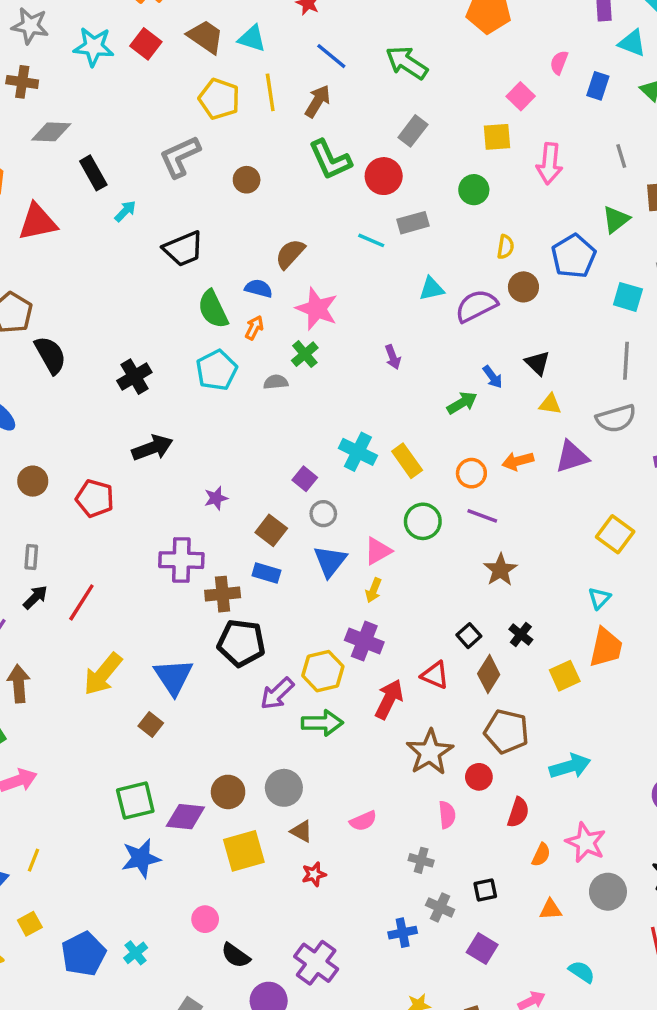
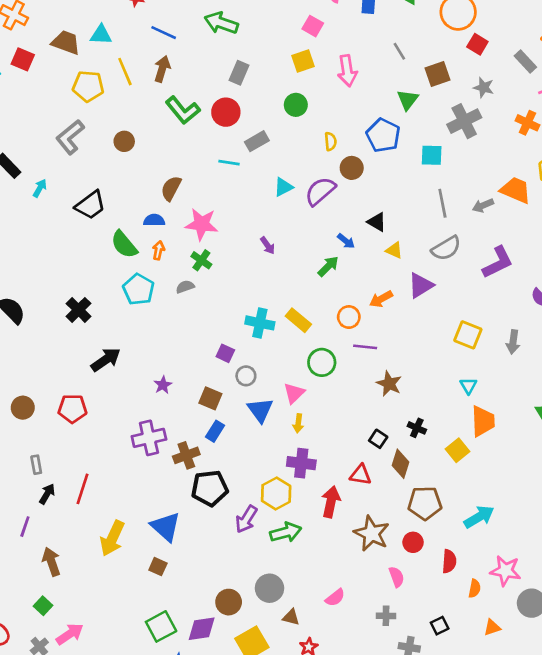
yellow triangle: (550, 404) -> (394, 250), turned 30
blue rectangle: (266, 573) -> (215, 431), turned -60

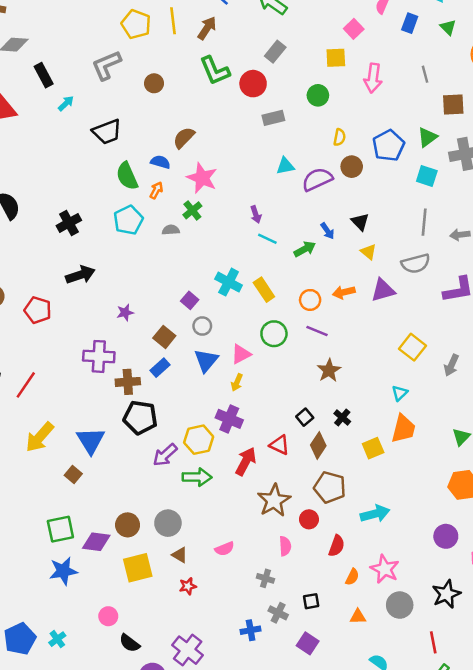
green triangle: (408, 100) -> (427, 137), moved
cyan line: (229, 163) -> (267, 239), moved

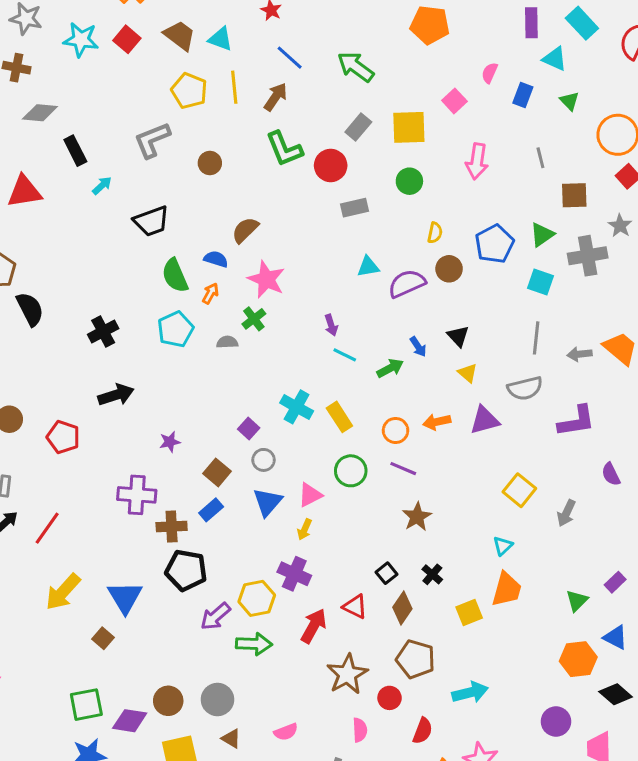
yellow square: (336, 58) -> (409, 127), moved, size x1.4

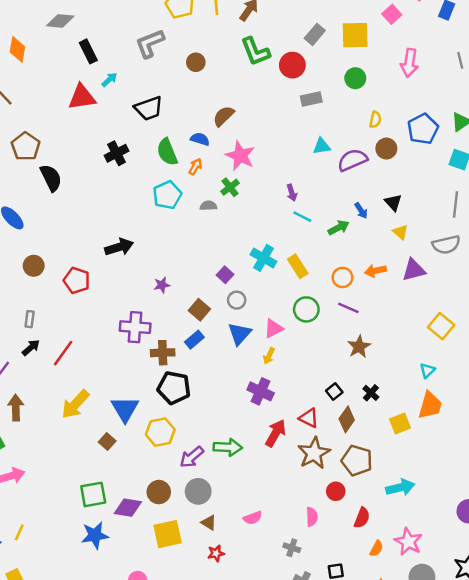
red triangle: (24, 192) -> (82, 97), moved
black cross: (103, 331) -> (117, 153), moved
yellow hexagon: (257, 598) -> (160, 432), moved
purple arrow: (215, 616) -> (192, 457), moved
brown star: (347, 674) -> (314, 453), moved

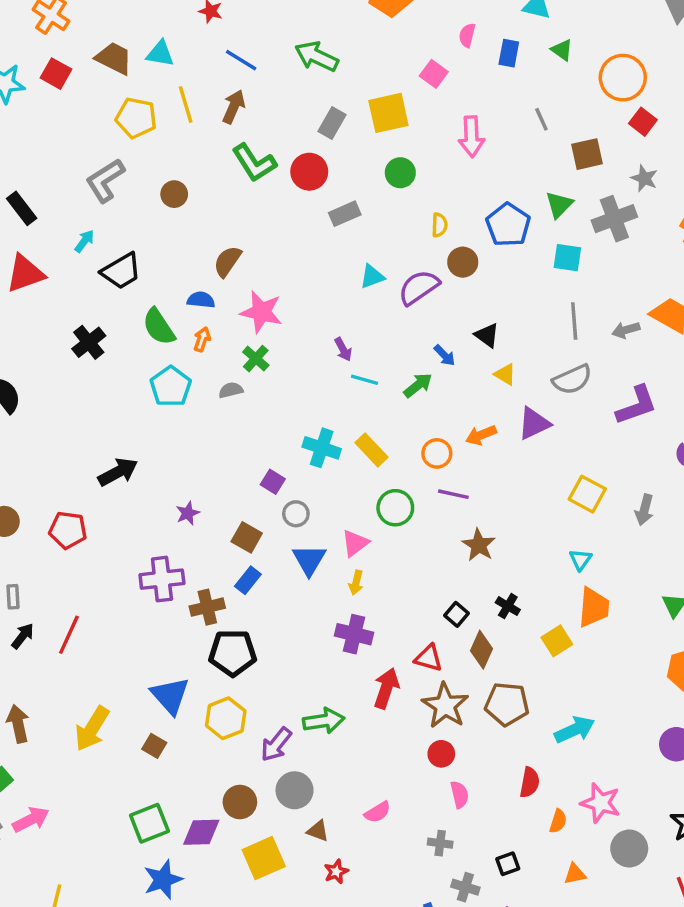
cyan arrow: (109, 80) -> (84, 241), moved
yellow arrow: (75, 404) -> (92, 729), moved
red circle: (336, 491) -> (441, 754), moved

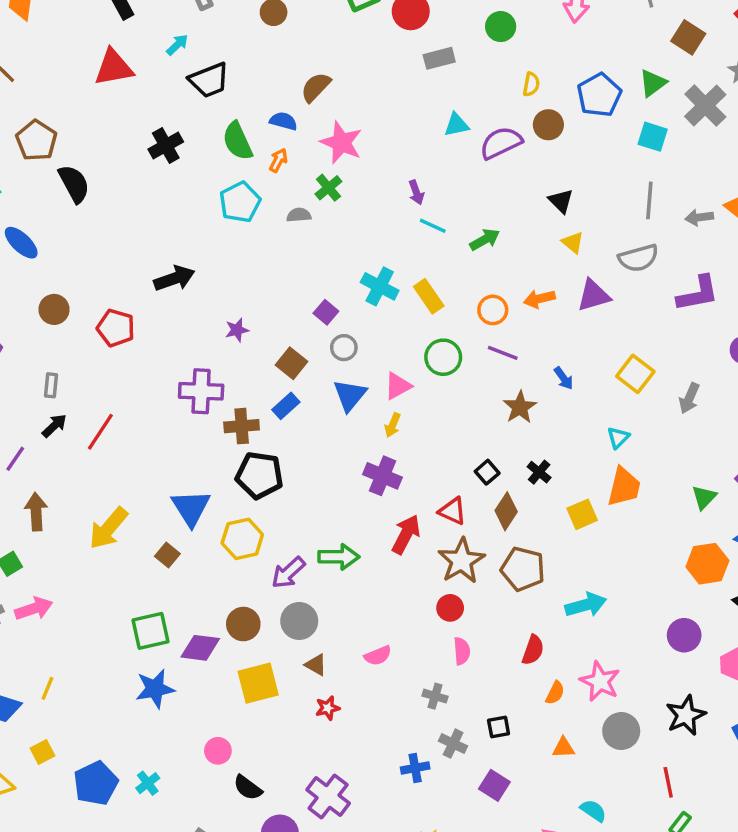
brown square: (587, 154) -> (688, 37), turned 36
gray cross: (614, 219) -> (705, 106), turned -33
blue arrow: (445, 355) -> (564, 378), moved

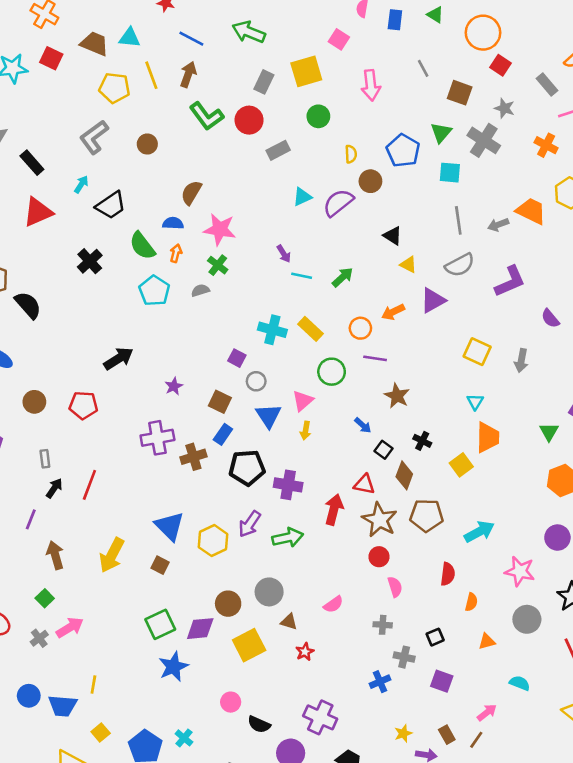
blue arrow: (564, 378) -> (363, 425), moved
black pentagon: (259, 475) -> (247, 468), moved
purple cross: (382, 476) -> (288, 485), moved
purple arrow: (288, 573) -> (250, 524), moved
pink star: (600, 681) -> (520, 571), moved

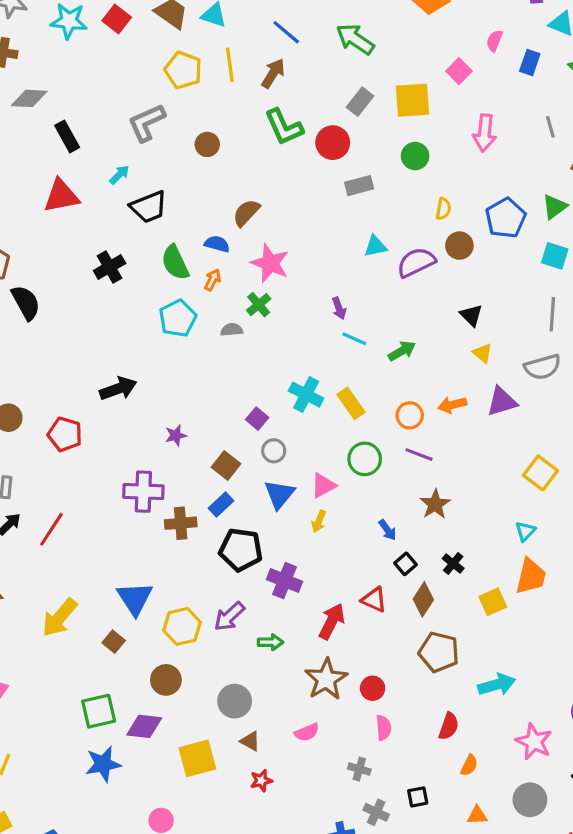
brown star: (380, 520) -> (326, 679), moved
green arrow: (288, 538) -> (270, 642), size x0.7
brown circle: (228, 604) -> (166, 680), moved

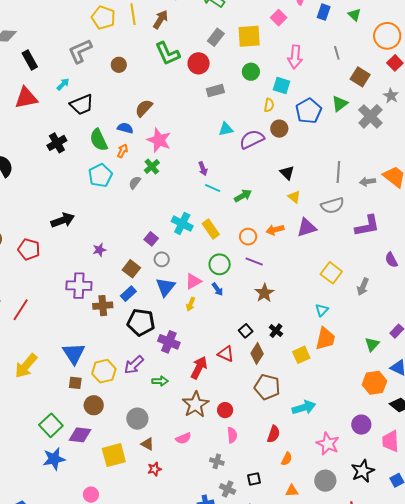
cyan square: (555, 256) -> (281, 85), moved
gray semicircle: (232, 330) -> (135, 183), turned -48
blue arrow: (388, 530) -> (218, 289), moved
brown square: (114, 642) -> (75, 383), moved, turned -32
green square: (99, 711) -> (51, 425), turned -30

